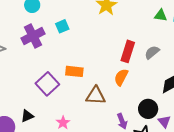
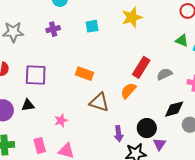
cyan square: (62, 26) -> (92, 26), moved
purple cross: (33, 36) -> (53, 29), size x0.6
purple square: (47, 84) -> (36, 75), moved, turned 30

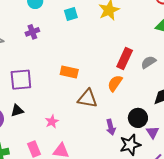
cyan square: (92, 26) -> (71, 14), moved

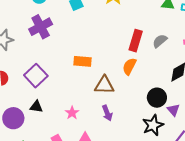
purple cross: (32, 32) -> (41, 27), size x1.6
purple square: (21, 80) -> (36, 76), turned -30
black triangle: (17, 111) -> (36, 107), turned 32
purple arrow: (111, 127) -> (107, 113), moved

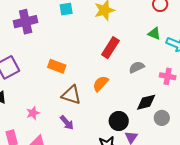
red rectangle: (136, 41) -> (110, 48), moved
purple arrow: (107, 113) -> (67, 123), turned -35

